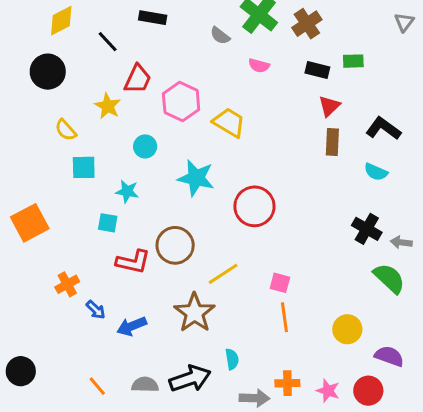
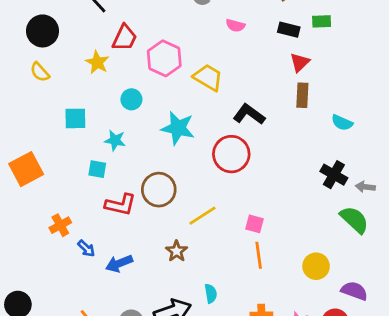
black L-shape: (383, 128) -> (249, 114), moved
yellow semicircle: (66, 130) -> (40, 72), moved
brown star: (195, 313) -> (177, 251), size x0.6

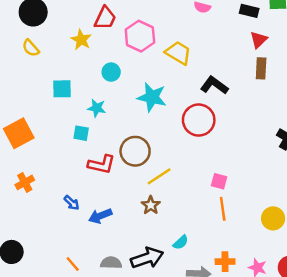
yellow line: (203, 216) -> (159, 176), moved
orange cross: (60, 225) -> (25, 182), moved
cyan semicircle: (211, 294) -> (181, 242), turned 56

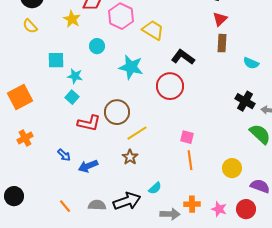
cyan star: (97, 108) -> (75, 76), moved
cyan square: (81, 133) -> (72, 97), turned 32

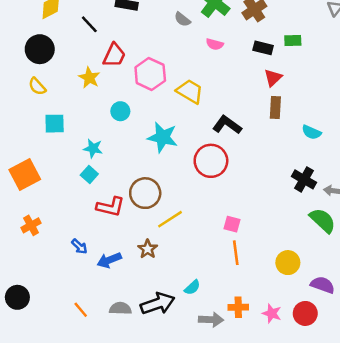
cyan square: (56, 60) -> (55, 124), moved
brown star: (130, 157) -> (148, 249), moved

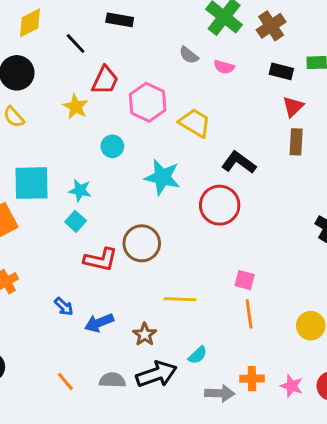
gray semicircle: (182, 19) -> (189, 55), moved
cyan square: (55, 124) -> (31, 183), moved, size x1.5
yellow line: (170, 219) -> (180, 299), moved, turned 35
brown star: (148, 249) -> (145, 334), moved

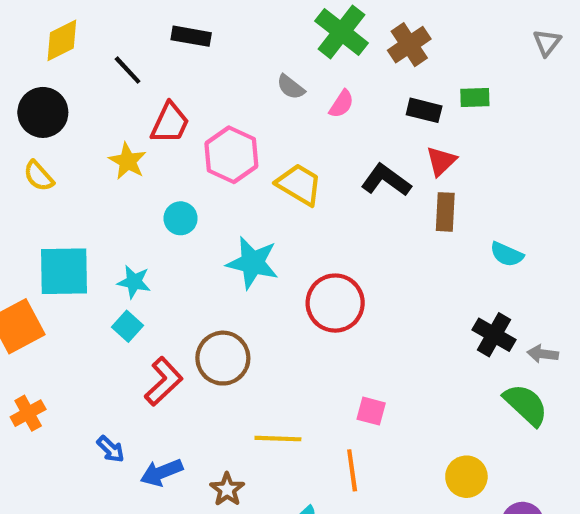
pink semicircle: (224, 67) -> (341, 104), turned -72
black L-shape: (239, 163) -> (386, 180), moved
red L-shape: (101, 260) -> (164, 381), turned -56
orange line: (249, 314) -> (352, 470), moved

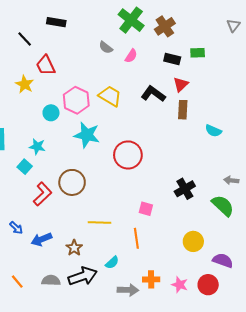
red trapezoid: (170, 123) -> (46, 65), turned 130
pink hexagon: (231, 155) -> (76, 100), moved
cyan star: (134, 282) -> (37, 147), moved
black cross: (494, 335) -> (185, 189), moved, turned 30

